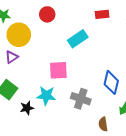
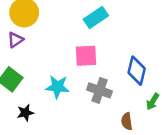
pink square: (58, 70) -> (86, 56), moved
black star: (27, 108) -> (25, 113), moved

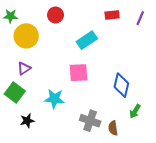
purple triangle: (15, 40) -> (24, 68), moved
gray cross: (100, 90) -> (90, 121), moved

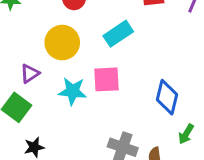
yellow circle: (26, 36) -> (62, 43), moved
cyan star: (54, 99) -> (73, 91), moved

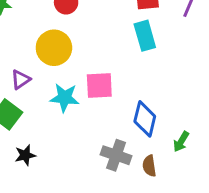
cyan rectangle: (118, 34) -> (145, 36), moved, turned -72
blue diamond: (167, 97) -> (145, 119), moved

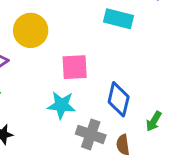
cyan rectangle: (145, 36) -> (119, 19), turned -60
cyan star: (65, 98) -> (61, 105), moved

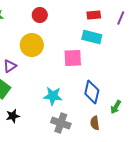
pink square: (75, 67) -> (73, 58), moved
gray cross: (91, 134) -> (61, 123), moved

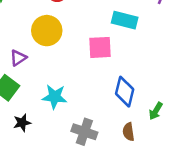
cyan star: (53, 96) -> (55, 97), moved

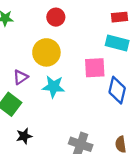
blue diamond: (125, 92) -> (117, 90), moved
cyan star: (55, 97) -> (53, 87), moved

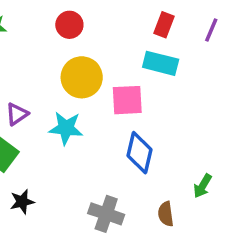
red rectangle: (119, 17) -> (164, 25), turned -63
yellow circle: (46, 52) -> (82, 77), moved
blue diamond: (117, 90) -> (139, 153), moved

